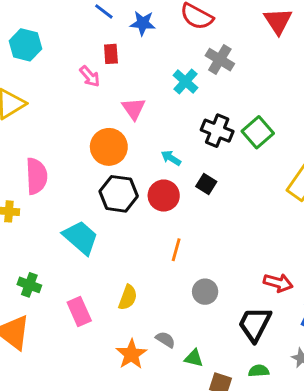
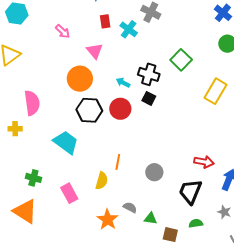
red rectangle: (111, 54) -> (105, 21), moved
black cross: (217, 131) -> (149, 74), moved
orange line: (176, 250) -> (118, 162), moved

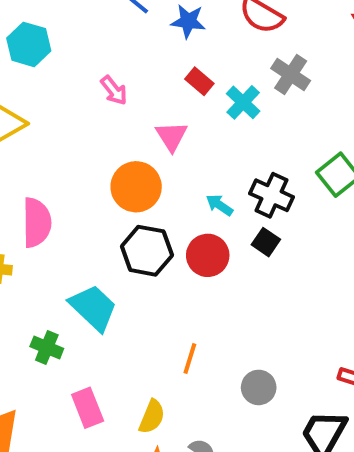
red rectangle: (105, 21) -> (199, 81), turned -48
green cross: (33, 178) -> (47, 347), moved
yellow semicircle: (102, 181) -> (152, 417), moved

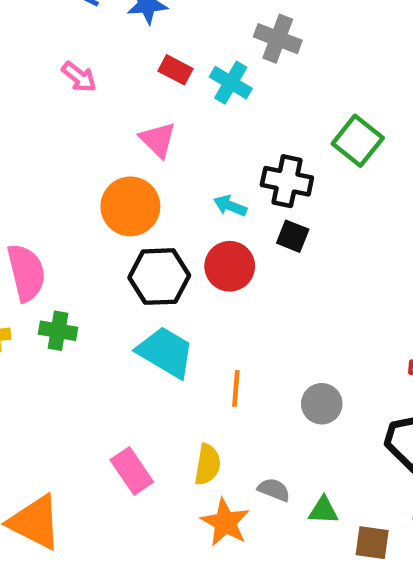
pink arrow: (114, 90) -> (79, 77), moved
cyan trapezoid: (93, 308) -> (166, 352), moved
green cross: (47, 347) -> (58, 331), moved

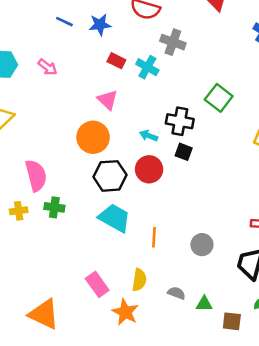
pink arrow: (79, 77) -> (47, 67), moved
orange star: (225, 522) -> (125, 312), moved

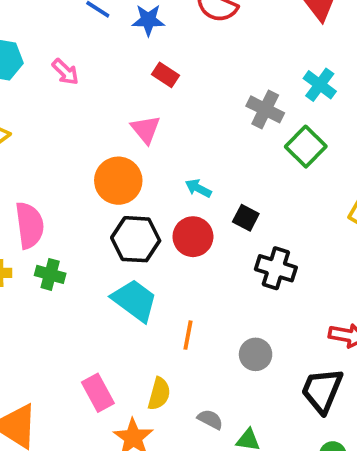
gray cross: (173, 42) -> (265, 109), moved
cyan cross: (147, 67) -> (320, 85), moved
black cross: (180, 121) -> (276, 268), moved

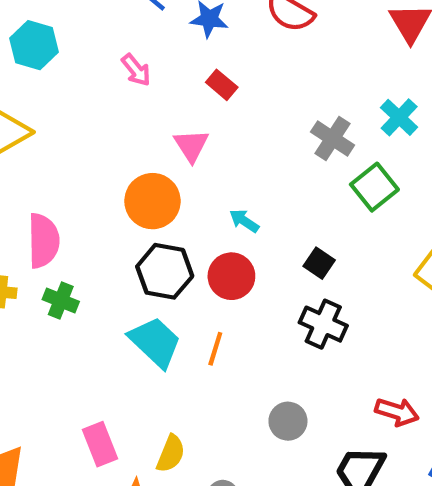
pink arrow: (65, 72) -> (136, 70), moved
black square: (246, 218) -> (319, 263), moved
orange line: (188, 335) -> (215, 349), moved

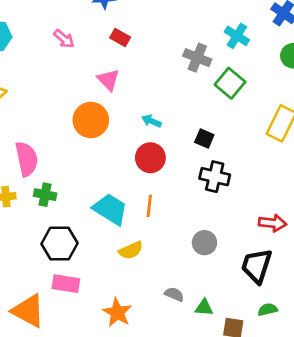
black hexagon: (165, 271) -> (60, 244), moved
pink rectangle: (100, 444) -> (66, 284), moved, turned -48
yellow semicircle: (171, 454) -> (131, 250), moved, turned 55

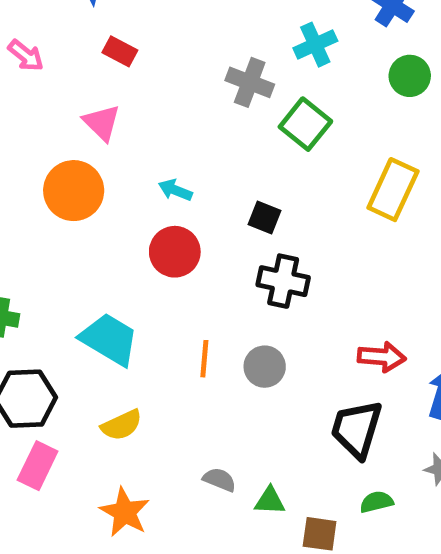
cyan cross: (237, 36) -> (315, 45), turned 35
orange line: (149, 206) -> (204, 359), moved
gray circle: (204, 243) -> (265, 367), moved
yellow semicircle: (131, 250) -> (122, 425), moved
pink rectangle: (66, 284) -> (38, 466), turned -72

